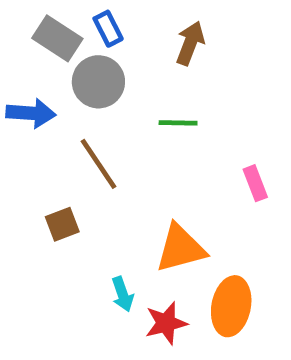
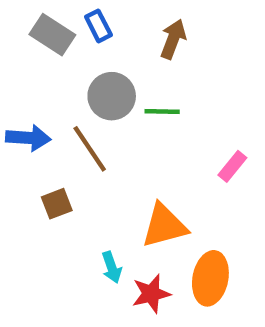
gray circle: (98, 82) -> (112, 96), moved
blue arrow: (31, 113) -> (28, 138), moved
pink rectangle: (255, 183) -> (232, 166), turned 60

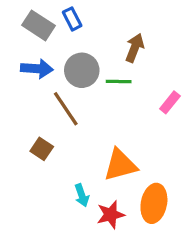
brown arrow: (173, 39) -> (135, 48), moved
blue arrow: (28, 138) -> (37, 69), moved
pink rectangle: (232, 166) -> (170, 102), moved
brown square: (57, 204) -> (42, 149), turned -35

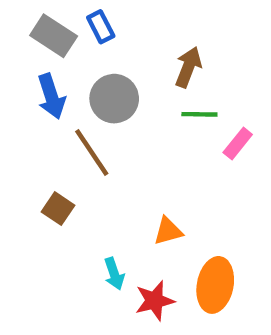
blue arrow: (37, 69) -> (51, 96), turned 68
green line: (119, 82) -> (199, 114), moved
orange triangle: (120, 165) -> (168, 231), size x0.6

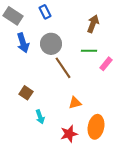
gray rectangle: (54, 36) -> (13, 16), moved
brown arrow: (188, 67) -> (93, 24), moved
brown line: (92, 152) -> (63, 68), moved
cyan arrow: (114, 274) -> (40, 117), moved

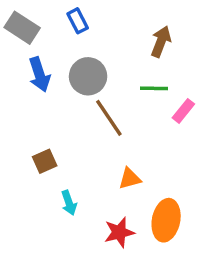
brown square: (26, 93) -> (45, 161), turned 32

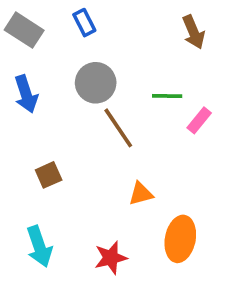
brown arrow: (161, 42) -> (193, 32), moved, turned 136
blue arrow: (39, 75) -> (26, 94), moved
cyan arrow: (69, 203) -> (39, 246), moved, size x1.5
red star: (119, 232) -> (111, 258), moved

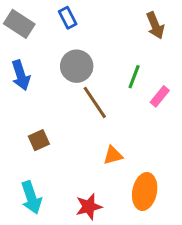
green line: (167, 96) -> (134, 77), turned -70

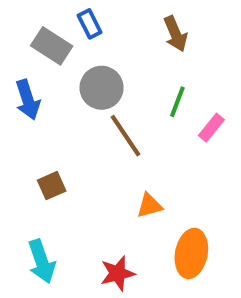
gray rectangle: (19, 24) -> (52, 46), moved
brown arrow: (155, 25) -> (175, 34), moved

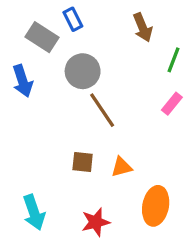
green line: (177, 102) -> (173, 60), moved
brown square: (52, 186) -> (83, 162), moved, turned 30

